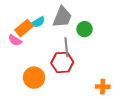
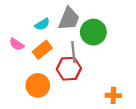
orange rectangle: (24, 28) -> (42, 50), moved
green circle: (85, 29) -> (93, 32), size x1.5

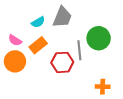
green circle: (93, 32) -> (99, 38), moved
gray line: (73, 52) -> (79, 50), moved
orange circle: (38, 85) -> (15, 61), moved

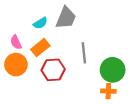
green circle: (99, 38) -> (113, 70), moved
pink semicircle: (15, 40) -> (16, 42), turned 32
red hexagon: (62, 62) -> (53, 70), moved

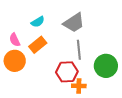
gray trapezoid: (66, 18) -> (74, 23), moved, turned 35
red hexagon: (53, 70) -> (67, 72), moved
orange cross: (108, 91) -> (79, 86), moved

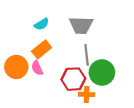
gray trapezoid: (74, 23) -> (81, 25), turned 35
pink semicircle: (15, 40) -> (37, 68), moved
green circle: (106, 66) -> (102, 72), moved

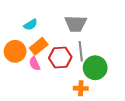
cyan semicircle: (42, 24) -> (30, 25), moved
orange circle: (16, 67) -> (15, 51), moved
red hexagon: (73, 79) -> (60, 57), moved

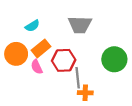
gray line: (81, 51) -> (78, 78), moved
green circle: (95, 68) -> (114, 59), moved

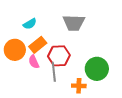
green circle: (114, 59) -> (97, 69), moved
gray line: (78, 78) -> (54, 72), moved

